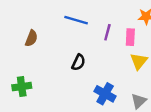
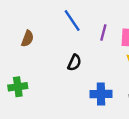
blue line: (76, 20) -> (72, 20), turned 40
blue cross: (105, 94) -> (101, 94), turned -30

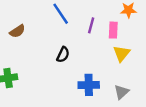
brown semicircle: (27, 39) -> (17, 31), turned 35

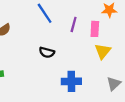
black semicircle: (63, 55) -> (47, 52), turned 80
gray triangle: (121, 92) -> (114, 84), moved

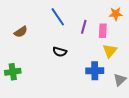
blue cross: (71, 81) -> (95, 71), moved

